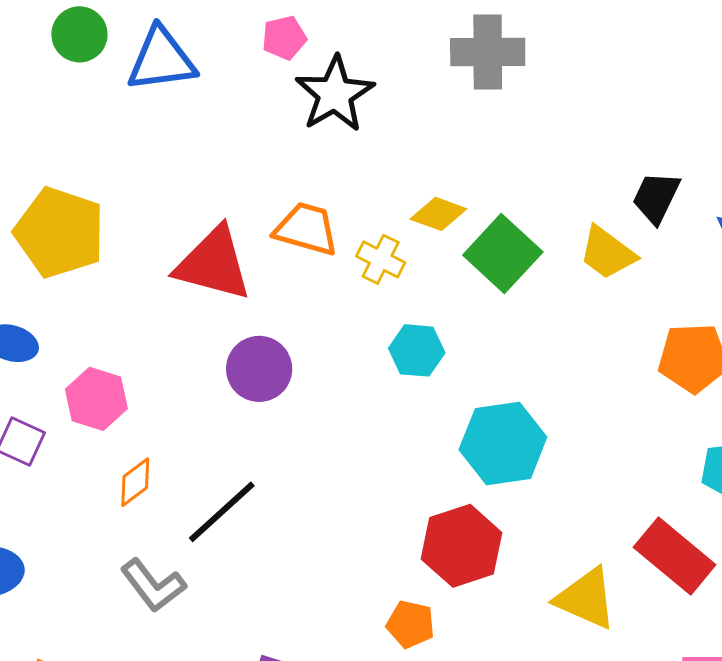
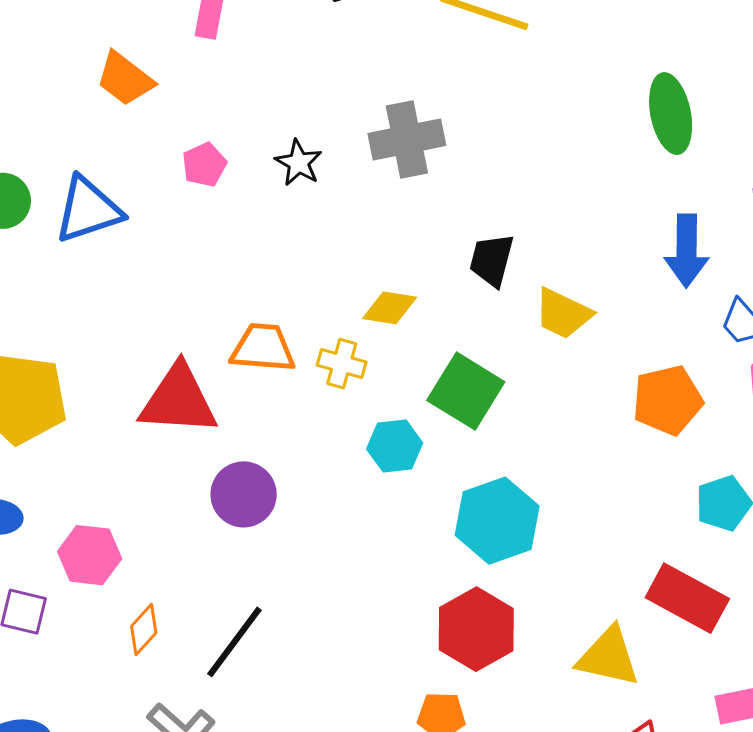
black star: (335, 94) -> (299, 163), moved, size x0.6
black trapezoid: (656, 197) -> (492, 260), moved
green square: (503, 254) -> (466, 391), moved

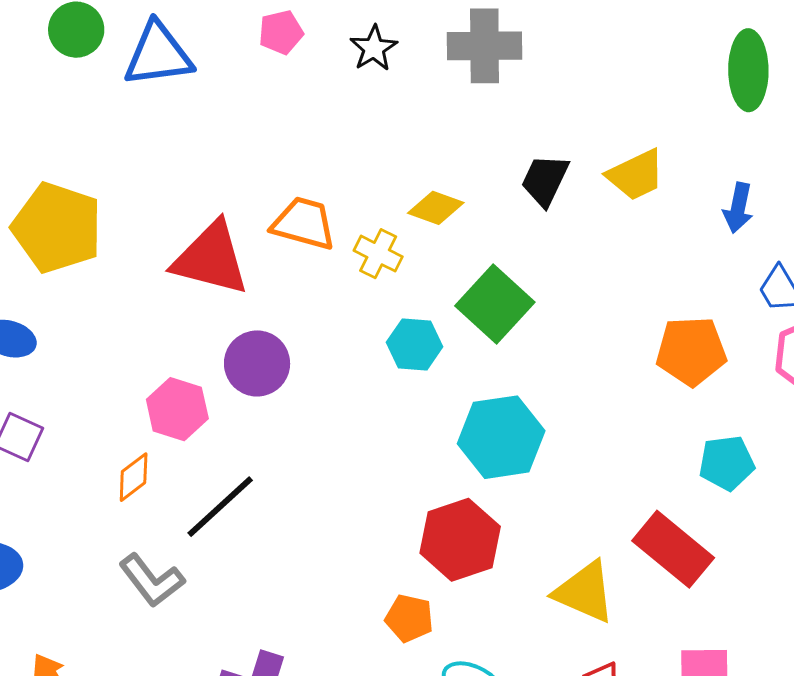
blue arrow: (687, 251) -> (738, 208), size x0.7
yellow trapezoid: (563, 314) -> (636, 175), moved, turned -62
pink hexagon: (90, 555) -> (177, 409), moved

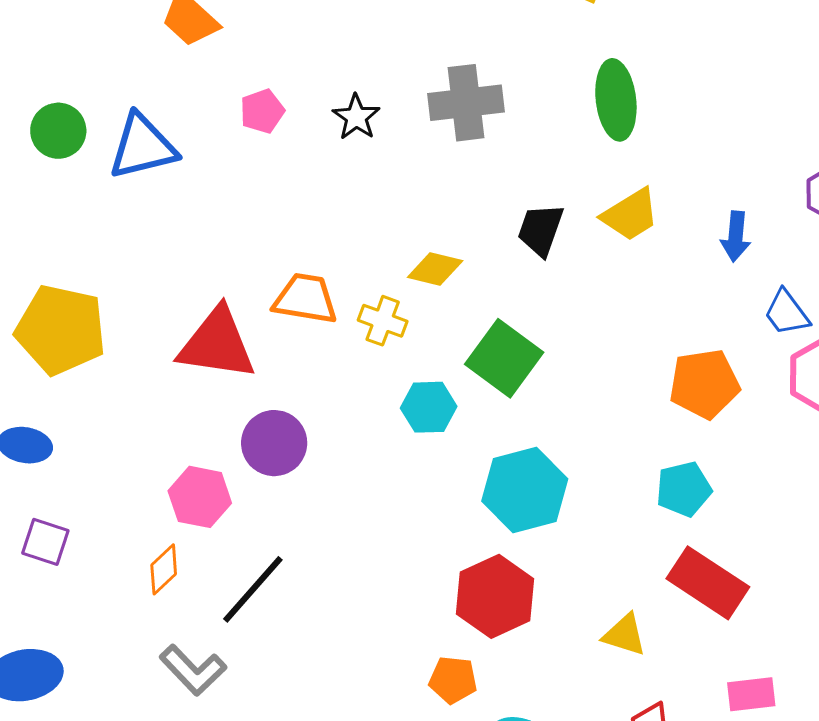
green ellipse: (748, 70) -> (616, 100), moved
cyan pentagon: (727, 463) -> (684, 489), moved
yellow triangle: (585, 592) -> (625, 635), size x0.7

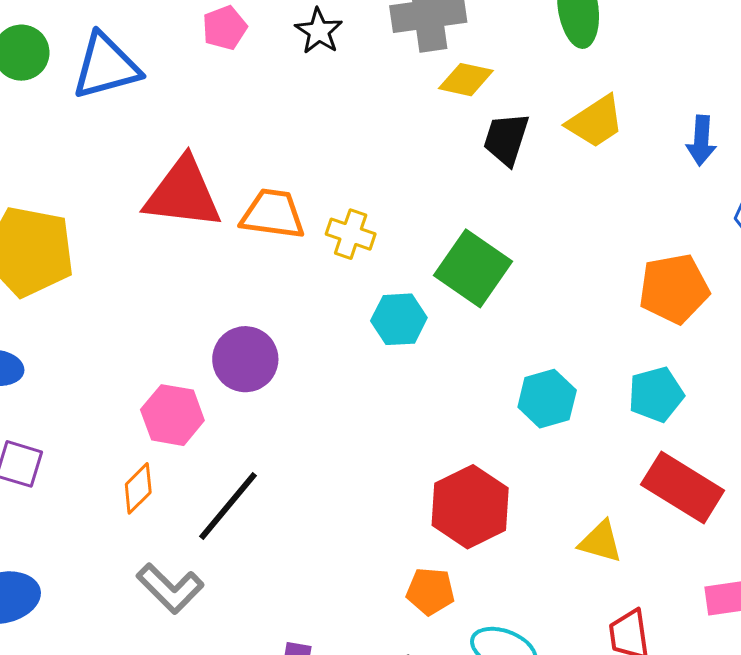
yellow diamond: (435, 269) -> (466, 80), moved
red triangle: (217, 344) -> (183, 193), moved
cyan hexagon: (525, 490) -> (547, 399), moved, size x0.7

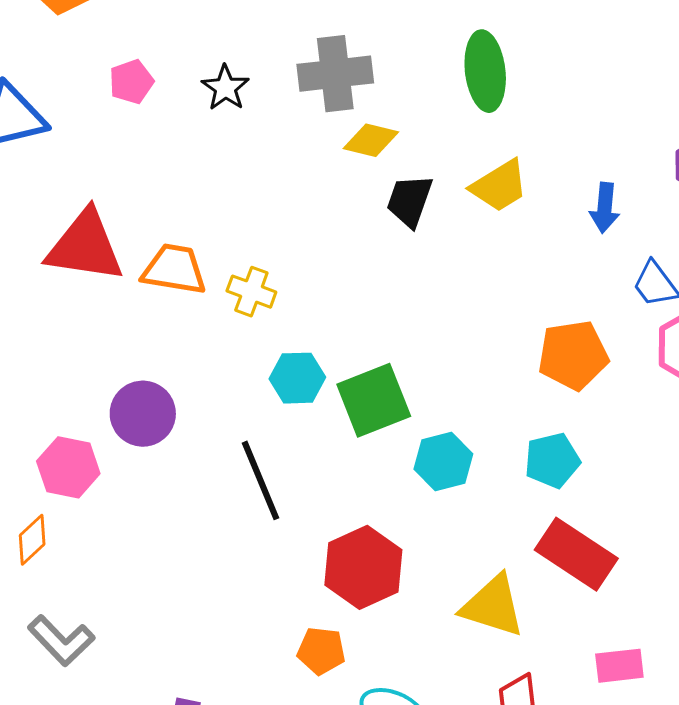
green square: (473, 268) -> (374, 400), moved, turned 32
black line: (228, 506) -> (260, 480), moved, turned -64
yellow triangle: (601, 542) -> (493, 606), size x1.5

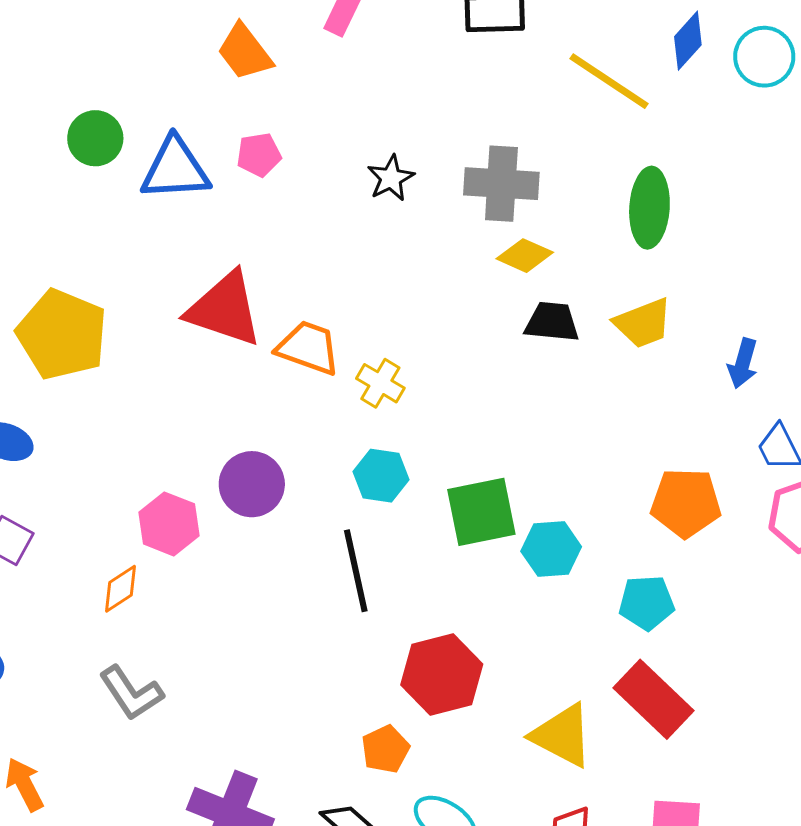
pink pentagon: (131, 82) -> (259, 155), moved
black trapezoid: (410, 201) -> (552, 322), turned 66
cyan hexagon: (297, 378) -> (381, 476), moved
cyan hexagon: (443, 462) -> (551, 549), moved
orange pentagon: (321, 651) -> (385, 749), turned 30

